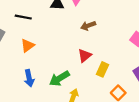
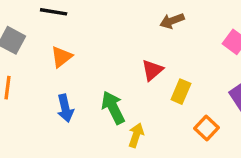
brown arrow: (88, 26) -> (172, 21), moved
green arrow: (59, 78) -> (113, 107), turned 96

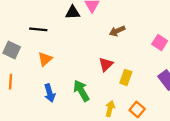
orange square: (207, 128) -> (137, 109), moved
yellow arrow: (136, 135) -> (110, 109), moved

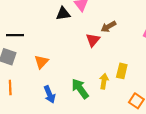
black line: (38, 29) -> (15, 35), moved
red triangle: (106, 64) -> (93, 40), moved
yellow arrow: (110, 109) -> (104, 81), moved

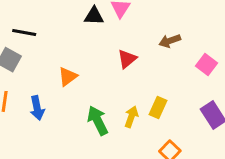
brown arrow: (108, 27) -> (170, 41), moved
orange triangle: (41, 62) -> (68, 77), moved
blue arrow: (50, 94) -> (37, 108), moved

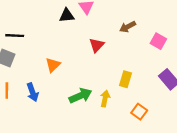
yellow arrow: (131, 117) -> (105, 99), moved
green arrow: (98, 121) -> (80, 96), turned 100

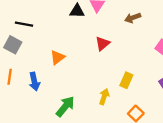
brown arrow: (128, 27) -> (133, 18), moved
green arrow: (80, 96) -> (65, 106), moved, turned -35

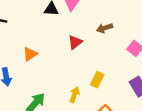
brown arrow: (133, 18) -> (105, 28), moved

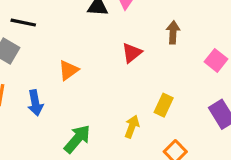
brown arrow: (105, 28) -> (173, 32), turned 112

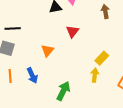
red triangle: (132, 53) -> (72, 31), moved
yellow rectangle: (164, 105) -> (102, 58), moved, turned 32

